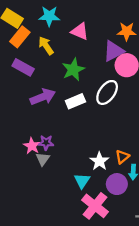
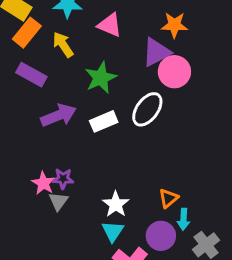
white star: (99, 161) -> (116, 204), moved

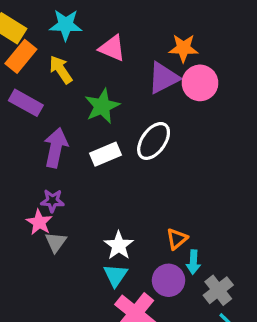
pink circle: (174, 72) -> (200, 83), moved
purple arrow: (58, 115) -> (56, 148), turned -56
purple star: (63, 179) -> (52, 201), moved

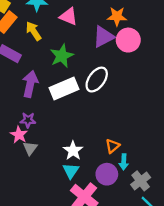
white rectangle: (105, 154) -> (64, 89), size x1.4

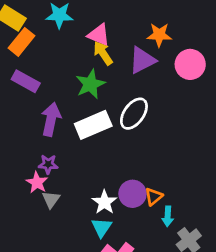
yellow arrow: (34, 31) -> (103, 53), moved
pink circle: (128, 40) -> (190, 64), moved
purple circle: (107, 174) -> (133, 194), moved

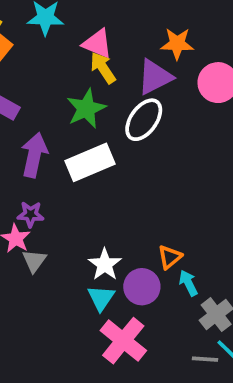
white ellipse: (134, 114) -> (144, 120), moved
purple circle: (133, 194) -> (142, 287), moved
cyan arrow: (168, 216) -> (188, 283), turned 150

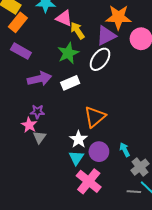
pink triangle: (97, 44) -> (64, 18), moved
orange star: (177, 44) -> (118, 17), size x1.4
purple arrow: (34, 155) -> (39, 79), turned 65
white rectangle: (90, 162) -> (70, 83), size x0.7
orange triangle: (170, 257) -> (95, 117), moved, size x1.6

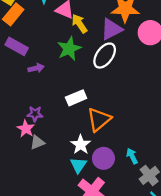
purple arrow: (39, 79) -> (36, 68), moved, size x0.6
white rectangle: (70, 83) -> (76, 98), moved
gray triangle: (39, 137) -> (37, 142), turned 32

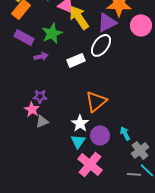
yellow arrow: (79, 24) -> (79, 17), size x1.4
green star: (69, 49) -> (52, 33), moved
white rectangle: (76, 98) -> (76, 60), moved

